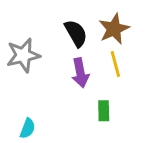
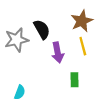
black semicircle: (76, 33) -> (42, 29), moved

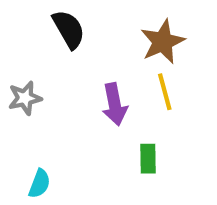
black semicircle: (42, 29) -> (69, 29), moved
gray star: (17, 40) -> (25, 98), moved, size x0.7

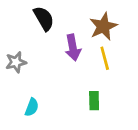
purple arrow: (115, 104) -> (73, 48), moved
cyan semicircle: (39, 184) -> (32, 107), moved

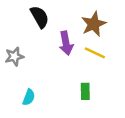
yellow line: (105, 58) -> (95, 53), turned -50

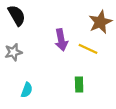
black semicircle: (40, 17) -> (17, 15), moved
brown star: (94, 24) -> (100, 22), moved

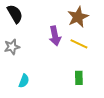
brown star: (100, 22) -> (78, 17), moved
green rectangle: (79, 84) -> (79, 78), moved

